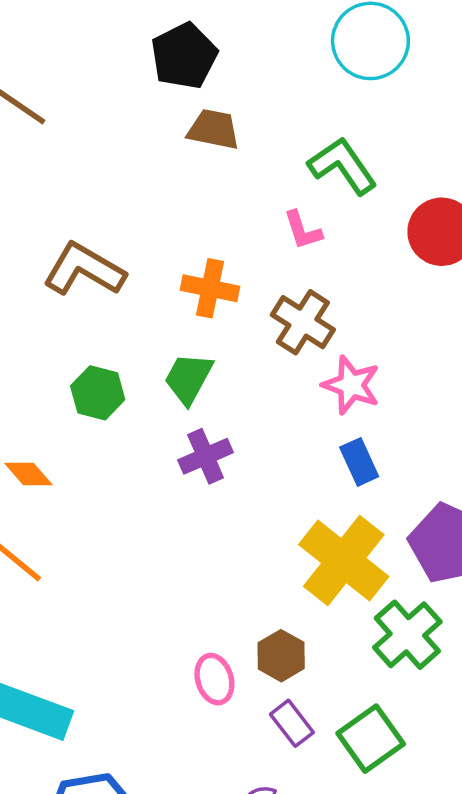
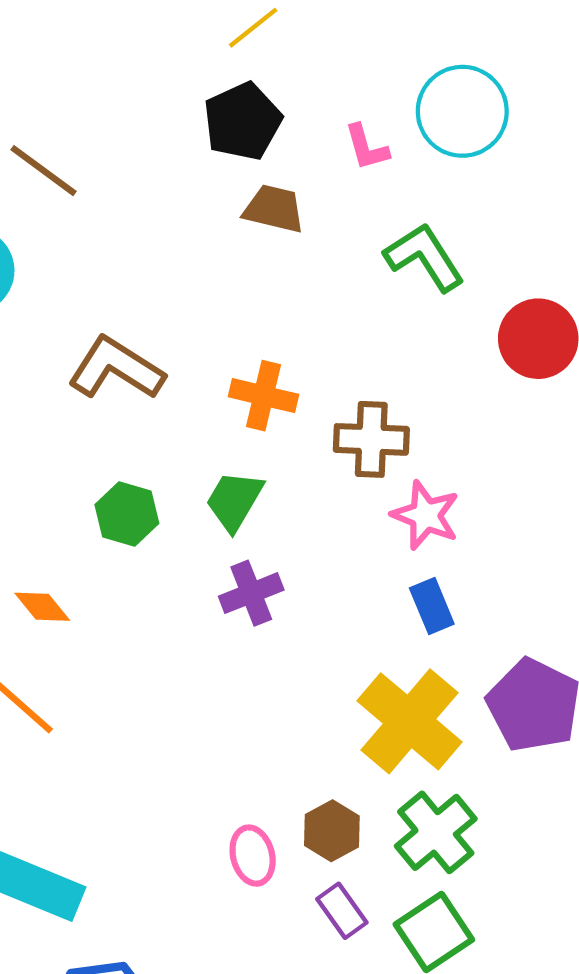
pink L-shape: (303, 230) -> (366, 147), moved
brown cross: (303, 322) -> (371, 439), turned -32
green cross: (407, 635) -> (436, 832), moved

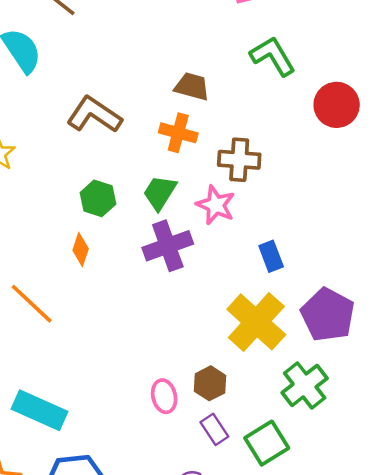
brown trapezoid: (274, 209) -> (192, 87), moved
pink star: (426, 515) -> (216, 205), moved
purple cross: (251, 593) -> (168, 246), size x1.4
orange diamond: (42, 607) -> (81, 250), moved, turned 56
green cross: (436, 832) -> (305, 385), moved

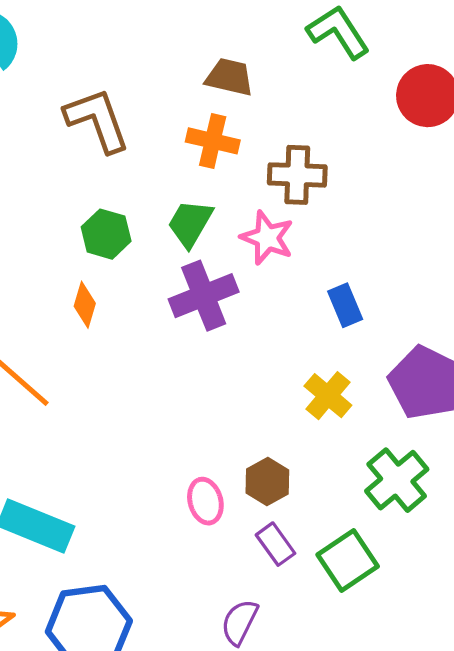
brown L-shape: (94, 115) -> (97, 120), turned 38
yellow cross: (256, 322) -> (328, 396), size x0.6

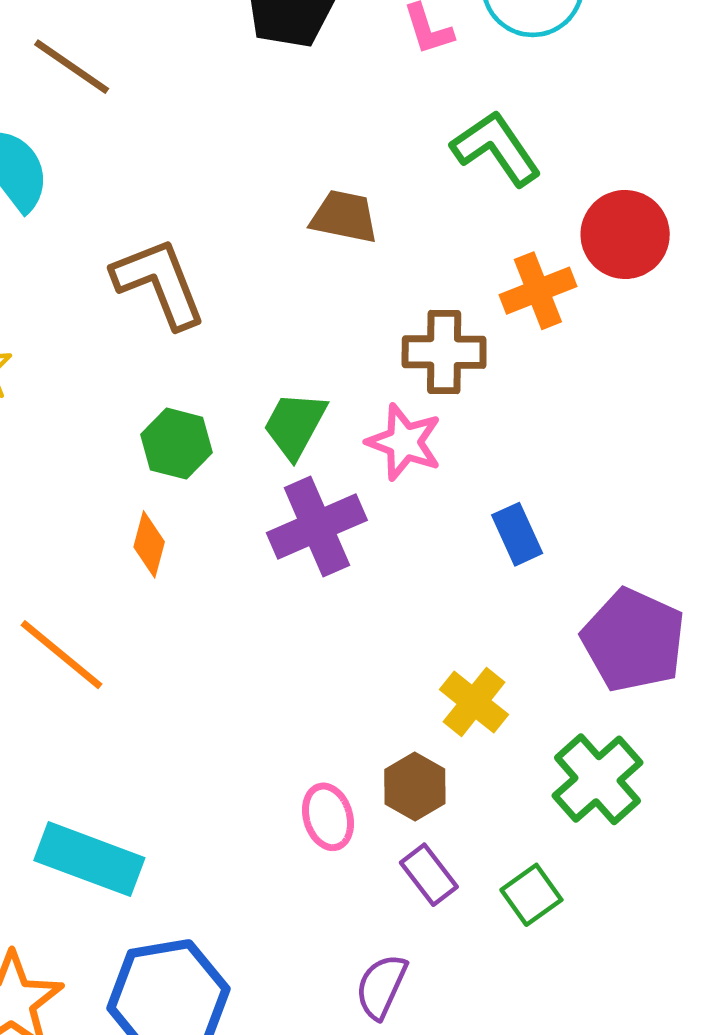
orange cross: (213, 141) -> (538, 291), moved, turned -33
yellow cross: (328, 396) -> (474, 702), moved
green square: (348, 560) -> (531, 895), size x0.7

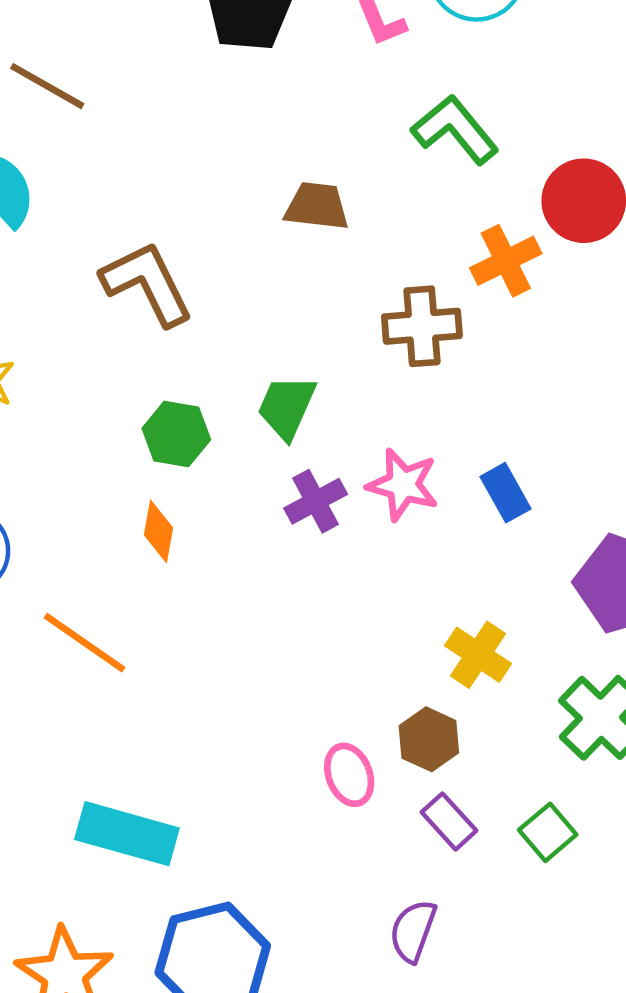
pink star: (404, 442) -> (403, 485), moved
purple cross: (317, 526) -> (316, 501), size x0.7

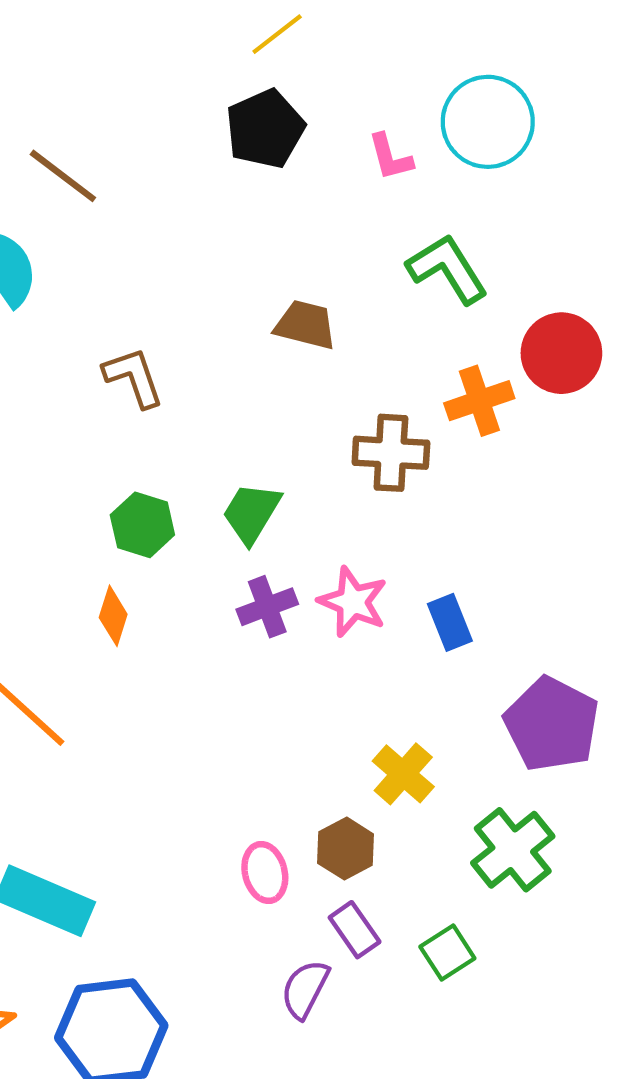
brown L-shape: (147, 283) -> (134, 377), size x0.7
purple semicircle: (413, 931) -> (305, 989), moved

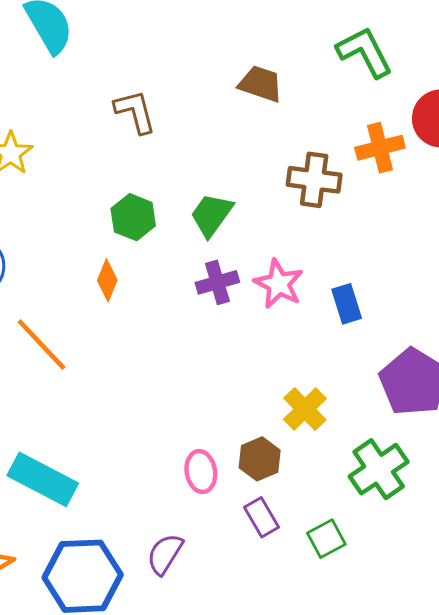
purple semicircle: (305, 989) -> (165, 554), moved

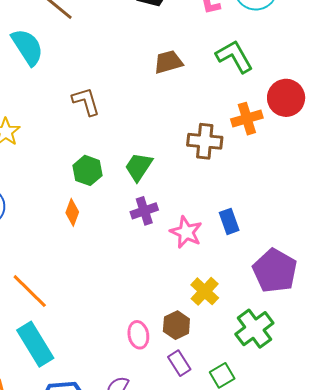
brown trapezoid: (260, 84) -> (168, 62), moved, turned -32
pink star: (279, 284) -> (186, 232), moved
orange line: (41, 345) -> (30, 291), moved
cyan rectangle: (43, 479) -> (35, 344), turned 33

